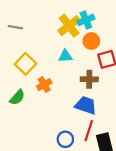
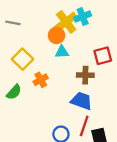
orange circle: (91, 41) -> (57, 35), moved

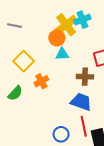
red line: (84, 126) -> (84, 126), turned -30

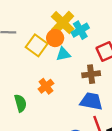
cyan cross: (82, 20) -> (80, 30), moved
yellow square: (24, 61) -> (37, 45), moved
green semicircle: (15, 93) -> (20, 103), turned -49

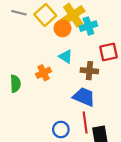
yellow square: (37, 45) -> (45, 15), moved
cyan triangle: (63, 54) -> (66, 57), moved, turned 32

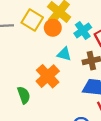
cyan cross: (88, 26) -> (83, 30), moved
orange cross: (44, 73) -> (48, 76), size x1.5

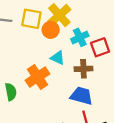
yellow square: (32, 20) -> (31, 19), turned -30

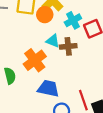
brown cross: (83, 69) -> (68, 46), moved
blue trapezoid: (81, 96) -> (48, 88), moved

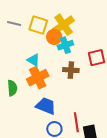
cyan cross: (73, 20) -> (65, 45), moved
cyan triangle: (53, 41) -> (33, 60), moved

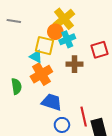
yellow square: (38, 25) -> (45, 46), moved

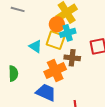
yellow square: (45, 46) -> (56, 40), moved
orange cross: (41, 74) -> (55, 70), moved

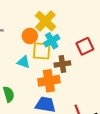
orange circle: (57, 24) -> (30, 36), moved
orange cross: (55, 70) -> (49, 81), turned 30

